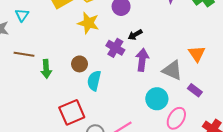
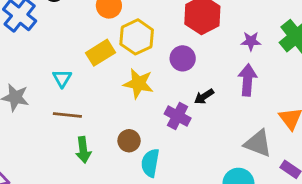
cyan triangle: (22, 15) -> (62, 78), moved
brown line: (24, 54) -> (67, 115), moved
purple arrow: (142, 60) -> (247, 80), moved

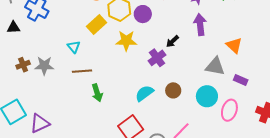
purple circle: (183, 58) -> (143, 14), moved
purple cross: (178, 116) -> (157, 58), turned 36
brown circle: (129, 141) -> (173, 90), moved
cyan semicircle: (150, 163) -> (144, 93), turned 54

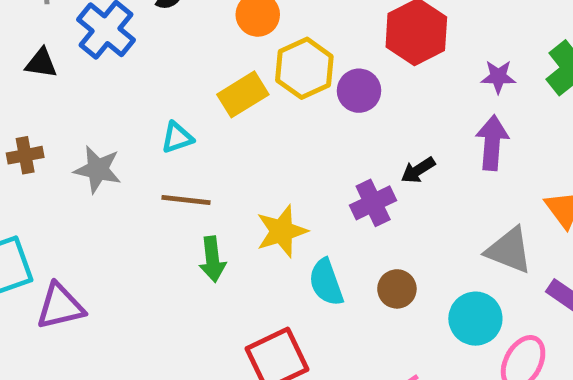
yellow star: (126, 41) -> (282, 231), moved, turned -30
cyan triangle: (74, 47) -> (177, 138), turned 40
brown cross: (23, 65) -> (25, 155), moved
cyan semicircle: (144, 93) -> (326, 282), turned -84

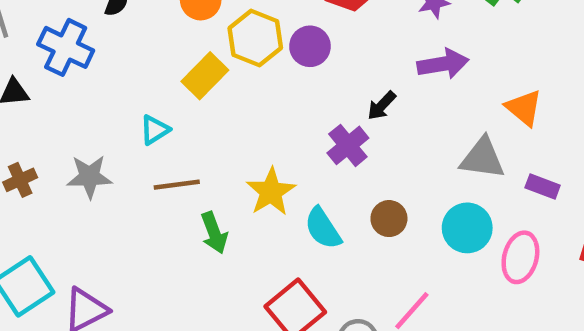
purple arrow: (492, 143) -> (443, 64), turned 90

